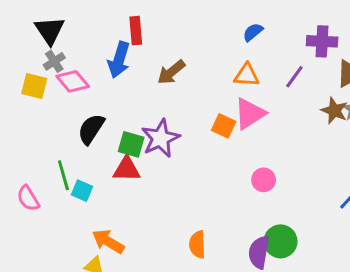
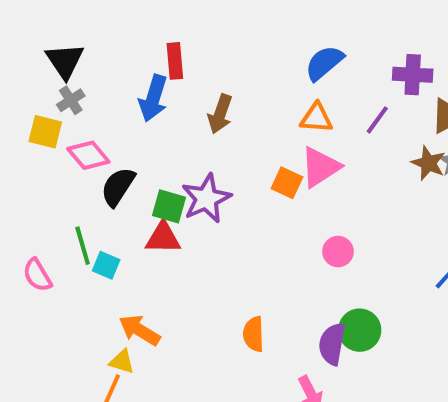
blue semicircle: (253, 32) -> (324, 63), size x1.5
brown arrow: (171, 72) -> (220, 114), turned -32
pink diamond: (73, 81) -> (88, 155), moved

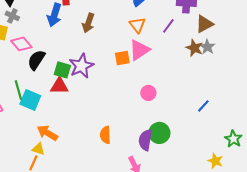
gray cross: (71, 100) -> (12, 16), turned -32
orange triangle: (316, 118) -> (137, 25), turned 48
orange square: (287, 183) -> (122, 58), turned -35
cyan square: (106, 265) -> (30, 100), size x1.5

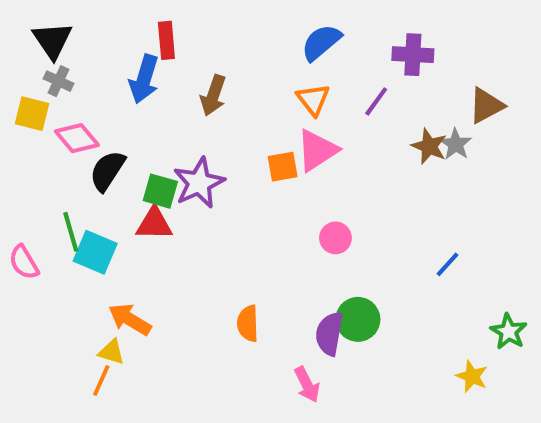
brown triangle: (204, 24) -> (486, 106), moved

